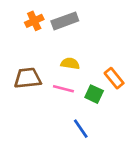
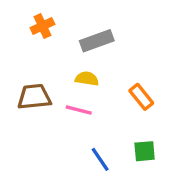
gray rectangle: (65, 21) -> (97, 41), moved
green square: (94, 94) -> (145, 151), moved, turned -30

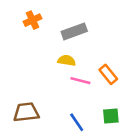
brown trapezoid: (34, 97) -> (26, 112), moved
pink line: (79, 110) -> (80, 81), moved

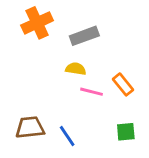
orange cross: (32, 20) -> (37, 23), size x1.5
blue line: (77, 122) -> (67, 136), moved

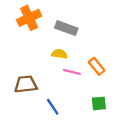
gray rectangle: (84, 36) -> (66, 28), turned 40
brown trapezoid: (30, 127) -> (26, 84), moved

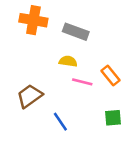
orange cross: (29, 18) -> (33, 20), turned 35
brown trapezoid: (26, 84) -> (30, 96), turned -30

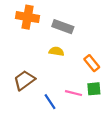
pink line: (82, 82) -> (74, 93), moved
green square: (113, 118) -> (94, 89), moved

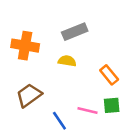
orange cross: (28, 17) -> (25, 46), moved
gray rectangle: (63, 27) -> (75, 32), turned -42

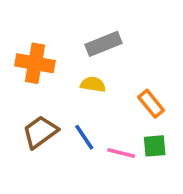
blue line: (59, 121) -> (84, 137), moved

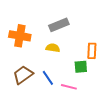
orange rectangle: (151, 104) -> (92, 51), moved, turned 42
green square: (155, 146) -> (81, 67), moved

